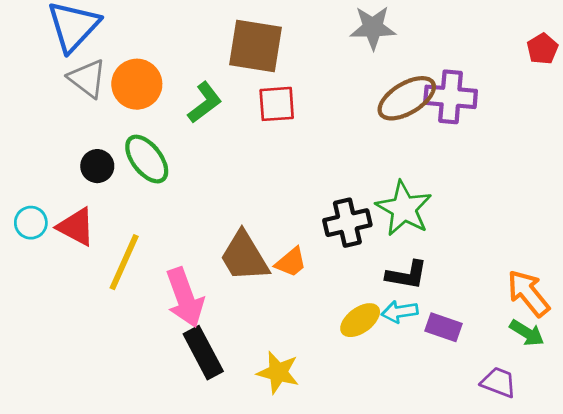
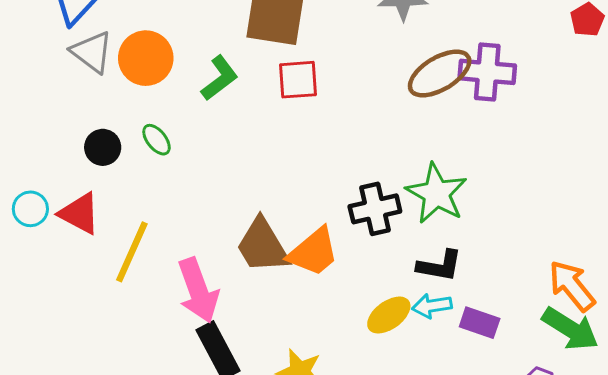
green ellipse: (147, 159) -> (157, 140), size x0.6
orange trapezoid: (291, 262) -> (313, 252), size x1.5
green arrow: (527, 333) -> (570, 329), size x1.5

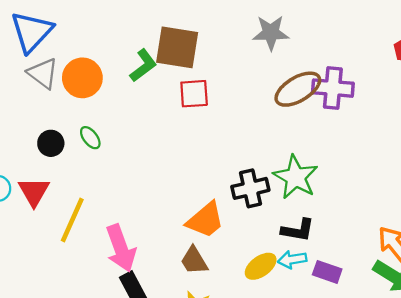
green L-shape: (220, 78) -> (143, 65), moved
red triangle: (80, 213) -> (34, 192), turned 32
brown trapezoid: (263, 246) -> (194, 261), moved, size x0.7

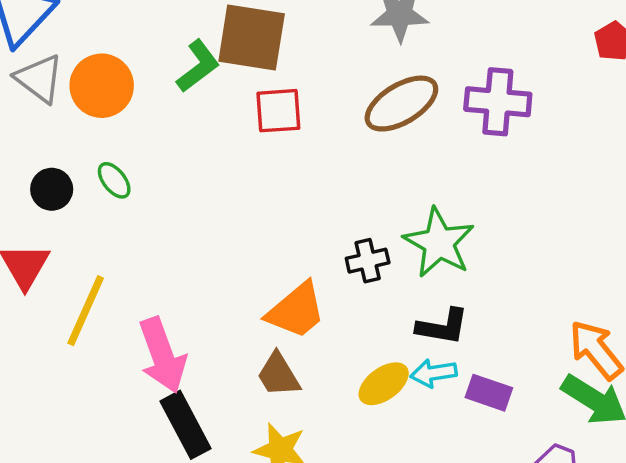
brown ellipse: (298, 89) -> (401, 104), moved
black cross: (250, 188) -> (368, 261), size x0.7

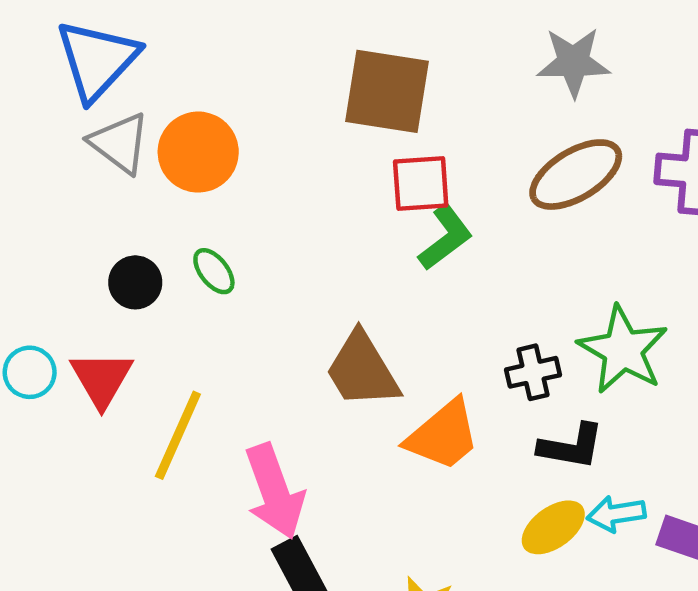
green L-shape: (198, 66) -> (445, 237), moved
black L-shape: (443, 327) -> (571, 446), moved
brown trapezoid: (278, 375) -> (362, 370), moved, size x1.4

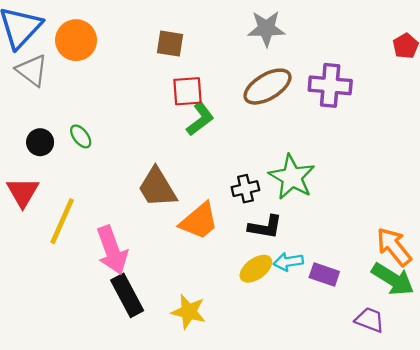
brown square: (387, 91) -> (170, 44), size x0.6
orange circle: (198, 152) -> (76, 40), moved

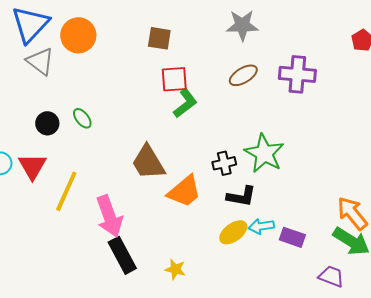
brown ellipse: (268, 87) -> (243, 75), size x0.7
yellow star: (189, 312) -> (175, 269), size x0.7

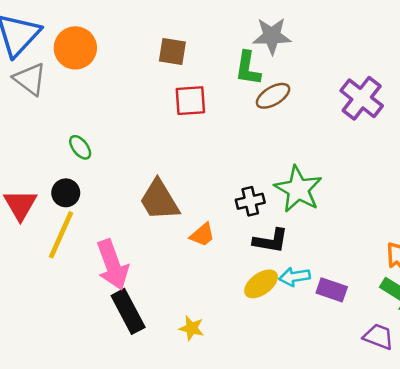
purple cross: (297, 74) -> (362, 98), moved, turned 33
green L-shape: (185, 103) -> (248, 68), moved, turned 136
black circle: (47, 123) -> (66, 193), moved
orange trapezoid: (184, 191) -> (202, 235), size x0.6

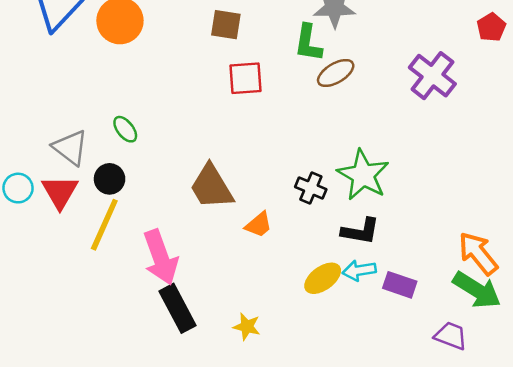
gray triangle: (30, 79) -> (70, 148), moved
black cross: (250, 201) -> (311, 188), turned 36
black L-shape: (271, 241) -> (361, 231), moved

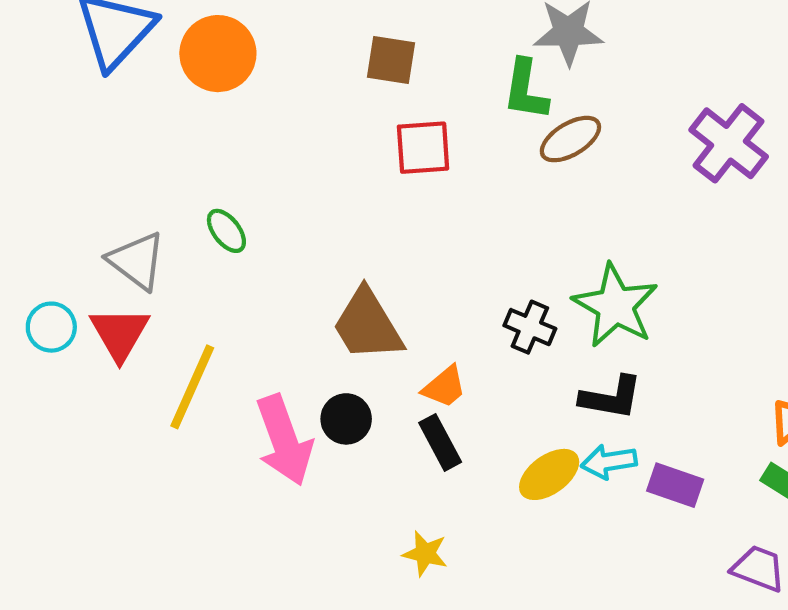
black circle: (110, 179) -> (346, 419), moved
black rectangle: (177, 308) -> (440, 442), moved, size x0.7

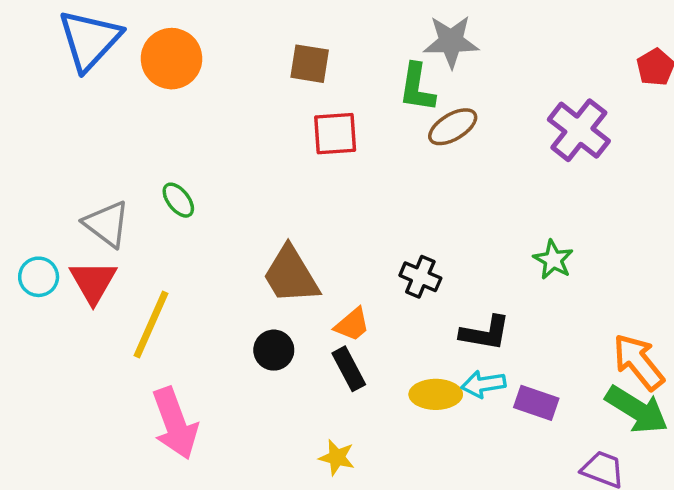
green star: (615, 306) -> (553, 260), moved, size x0.6
pink arrow: (284, 440) -> (175, 423), moved
yellow ellipse: (549, 474) -> (436, 394), turned 36

